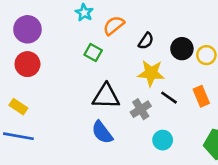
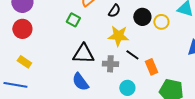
orange rectangle: (201, 96) -> (151, 67), moved
yellow rectangle: (18, 107) -> (24, 62), moved
gray cross: (141, 109) -> (110, 64), turned 35

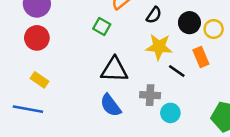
gray cross: (110, 64) -> (150, 95), moved
orange rectangle: (151, 67) -> (201, 57), moved

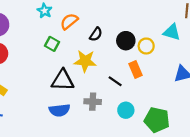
yellow star: (159, 47) -> (85, 61), moved
blue semicircle: (111, 105) -> (60, 110), turned -60
cyan circle: (170, 113) -> (126, 110), moved

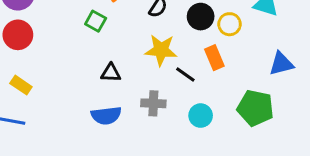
yellow star: (85, 61) -> (161, 50), moved
black triangle: (63, 80) -> (111, 73), size x0.6
green pentagon: (157, 120) -> (255, 108), moved

